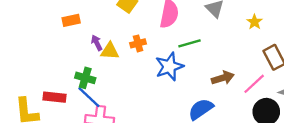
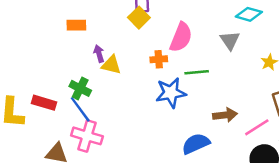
orange cross: (138, 43) -> (159, 59), moved

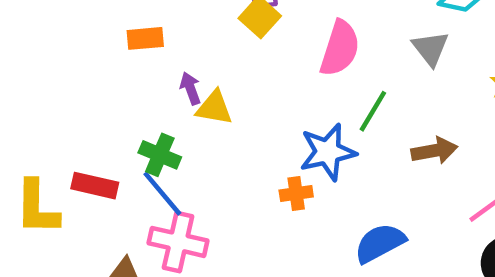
orange cross: (159, 59) -> (296, 193), moved
green line: (197, 72) -> (373, 111), turned -50
brown arrow: (225, 115) -> (434, 151), moved

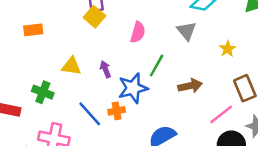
pink semicircle: (340, 48) -> (138, 32), size x0.7
purple arrow: (190, 88) -> (105, 69), moved
blue line: (162, 194) -> (90, 114), moved

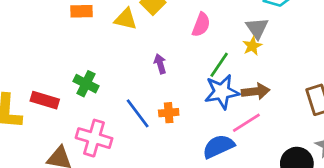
yellow star: (227, 49) -> (252, 46), moved
yellow triangle: (71, 66) -> (126, 19), moved
blue star: (133, 88) -> (222, 92), moved
pink line: (221, 114) -> (246, 123), moved

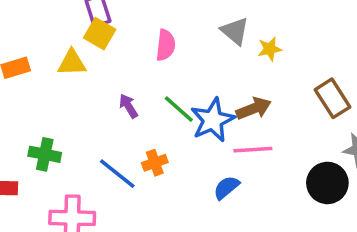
yellow star: (252, 46) -> (270, 49), moved, turned 30
green line: (219, 65) -> (179, 109), moved, turned -68
pink line: (246, 123) -> (253, 150), turned 44
blue semicircle: (218, 146) -> (226, 188), size x0.7

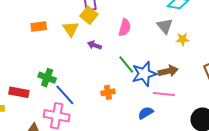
yellow triangle: (72, 63) -> (71, 29), turned 48
purple arrow: (128, 106) -> (94, 45), moved, turned -48
blue line: (117, 174) -> (65, 95), moved

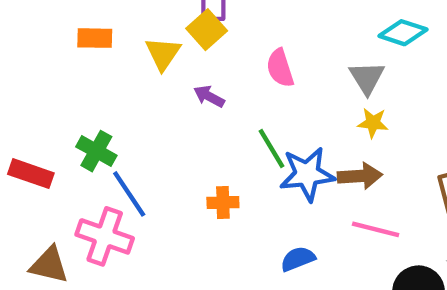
pink semicircle: (125, 28) -> (280, 68), turned 138
yellow star: (183, 39) -> (373, 123), moved
pink line: (164, 94) -> (376, 229), moved

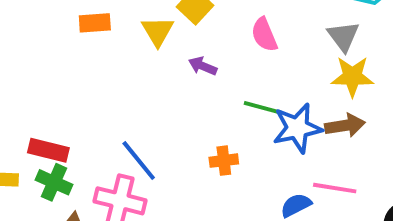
yellow star: (373, 123) -> (352, 76), size x1.5
green line: (271, 148) -> (263, 108), turned -39
green cross: (96, 151) -> (54, 182), moved
pink line: (376, 229) -> (335, 188), moved

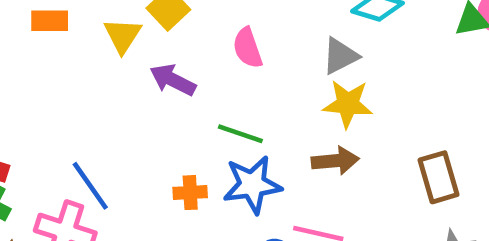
gray triangle: (343, 36) -> (340, 56), turned 36
purple arrow: (203, 66) -> (173, 80), size x1.4
blue star: (297, 128) -> (252, 185), moved

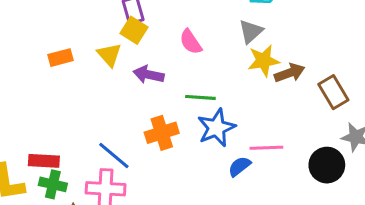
brown arrow: (335, 161) -> (290, 73), moved
orange cross: (190, 193) -> (162, 133), moved, size x1.5

